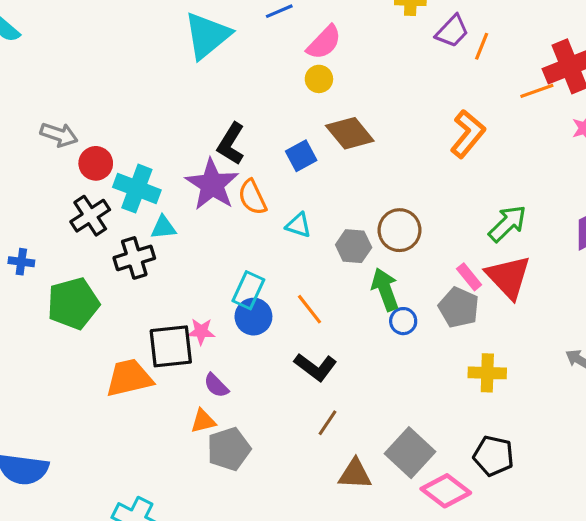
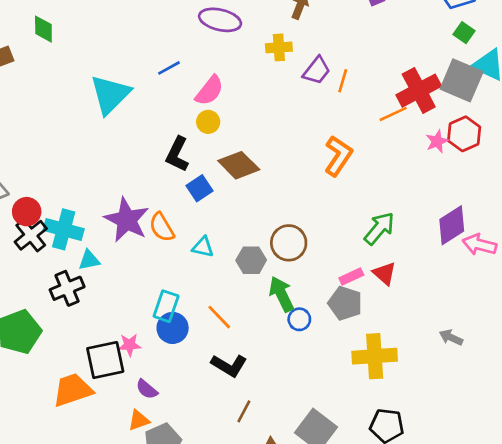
black L-shape: (231, 144) -> (177, 154), moved
black cross: (90, 216) -> (31, 235), moved
pink rectangle: (469, 277) -> (351, 277), turned -70
red triangle: (508, 277) -> (384, 273), size x0.6
yellow cross: (487, 373) -> (375, 356), size x1.4

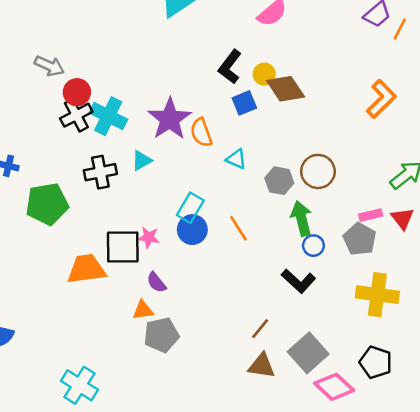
yellow circle: (208, 122) -> (264, 74), moved
cyan triangle: (89, 260) -> (142, 160), moved, turned -30
black L-shape: (229, 365) -> (298, 281), moved
brown line: (244, 411) -> (260, 329), moved

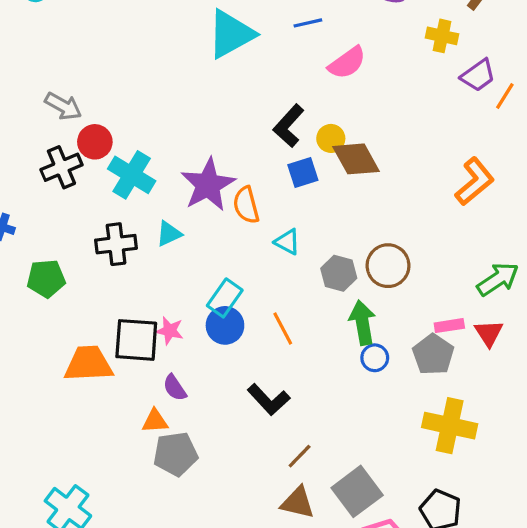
black cross: (76, 115) -> (61, 167), moved
green pentagon: (47, 204) -> (46, 279), size x0.7
black L-shape: (298, 281) -> (269, 400), moved

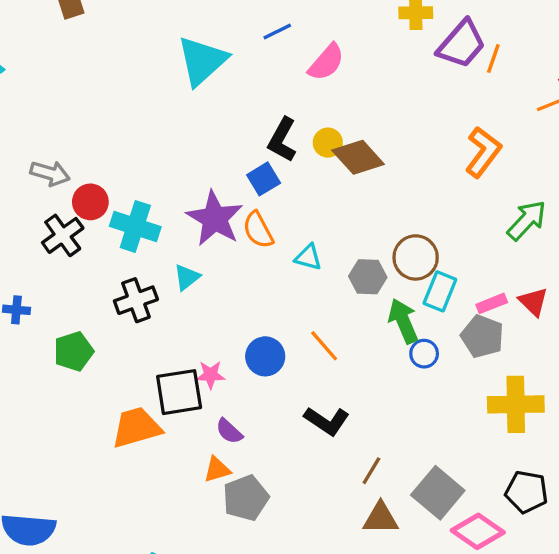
purple trapezoid: (478, 75) -> (461, 44), size x1.4
blue square: (303, 173) -> (264, 179), moved
green arrow: (498, 279) -> (527, 220), moved
cyan rectangle: (225, 298) -> (440, 291), moved

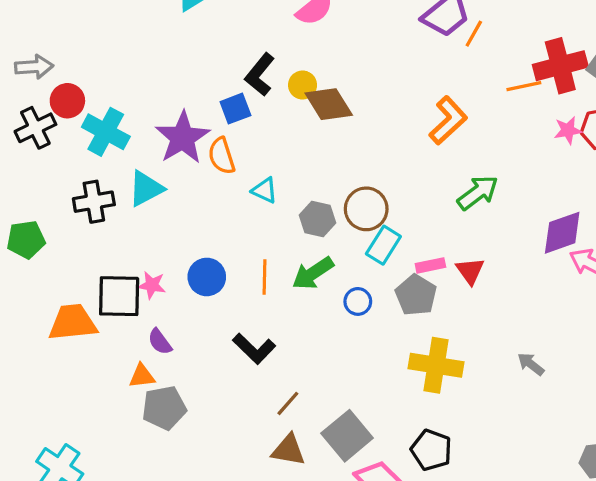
gray arrow: (50, 173) -> (34, 67), turned -30
cyan triangle: (187, 277) -> (146, 189), size x1.4
green arrow: (403, 321) -> (313, 273), moved, turned -111
orange line: (324, 346) -> (265, 277), turned 32

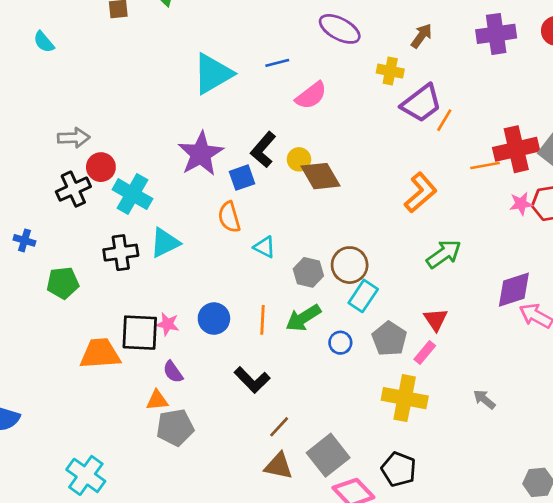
purple star: (182, 138) -> (201, 154), moved
pink rectangle: (430, 265) -> (425, 352), moved, turned -40

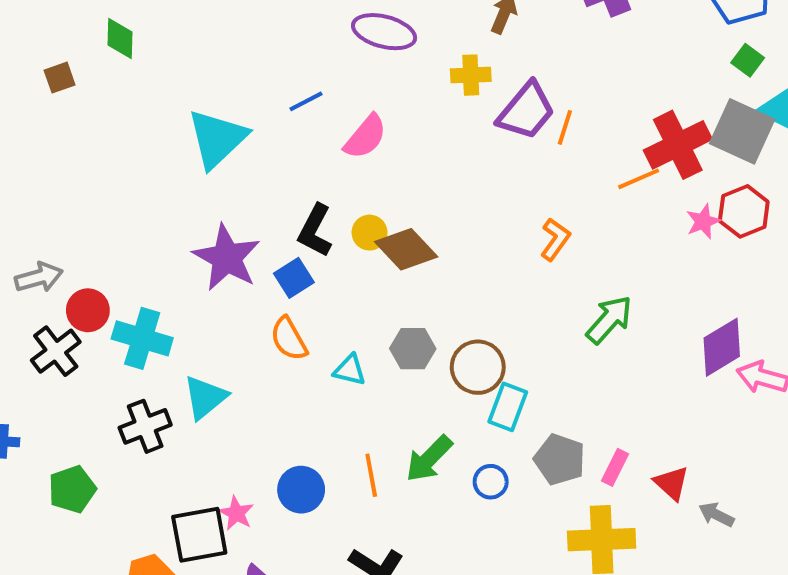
orange L-shape: (421, 193) -> (555, 239), size x0.7
gray hexagon: (308, 272) -> (413, 349), moved
red triangle: (436, 320) -> (672, 483), moved
pink star: (167, 324) -> (236, 513), turned 30

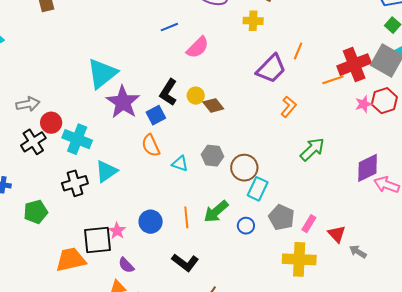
purple trapezoid: (526, 111) -> (271, 69), moved
cyan triangle: (217, 139) -> (102, 73), moved
brown diamond: (406, 249) -> (213, 105), size x0.7

